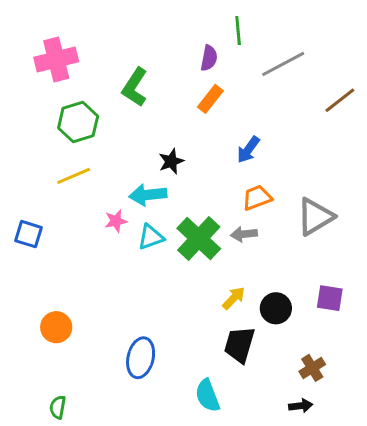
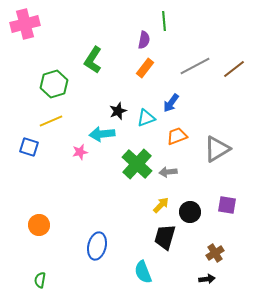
pink cross: (56, 60) -> (25, 24), moved
gray line: (283, 64) -> (195, 66), moved
blue square: (29, 234) -> (29, 147), moved
gray arrow: (244, 234) -> (168, 172), moved
cyan triangle: (151, 237) -> (146, 118), moved

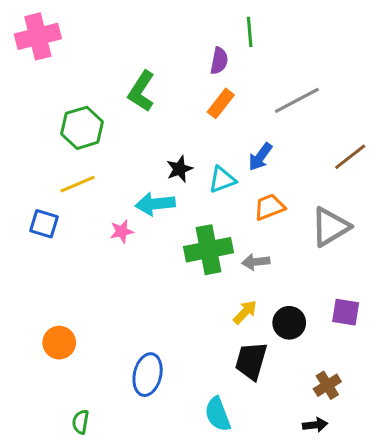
brown line: (234, 69) -> (350, 157), moved
green cross: (137, 164) -> (208, 250), turned 36
green semicircle: (40, 280) -> (81, 422), moved

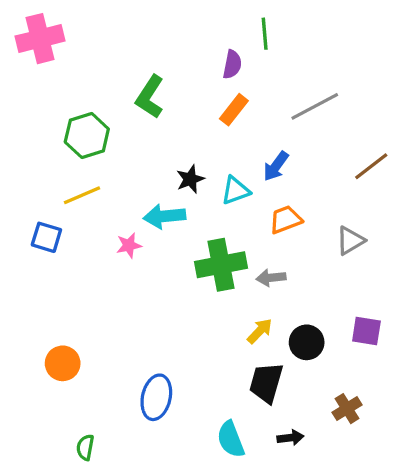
gray triangle: (330, 227) -> (350, 241), size x0.7
black arrow: (315, 425) -> (290, 438), moved

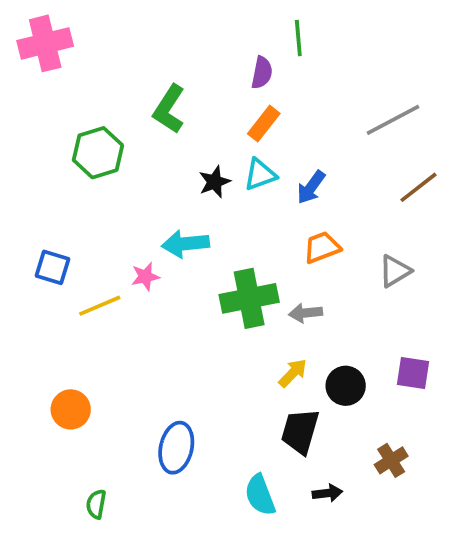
gray line: (315, 106) -> (393, 120), moved
black star: (190, 179) -> (215, 182), moved
cyan triangle: (236, 190) -> (260, 175), moved
yellow line: (82, 195) -> (100, 306), moved

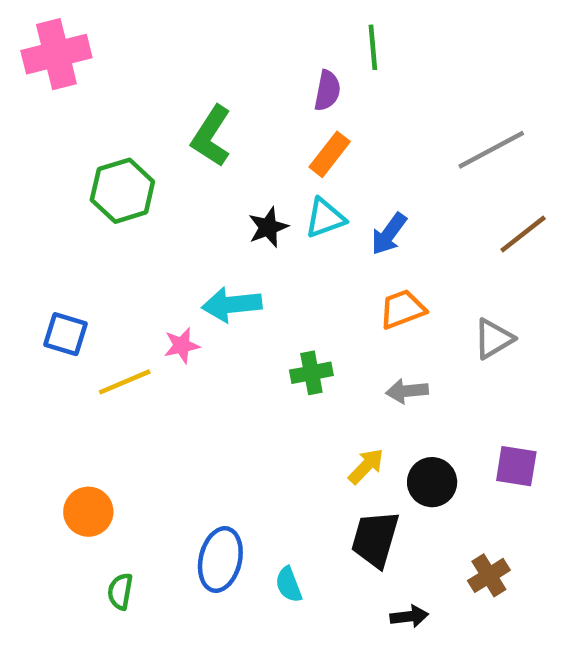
green cross: (249, 298) -> (311, 373), size x0.6
gray arrow: (306, 313) -> (407, 391), moved
cyan semicircle: (260, 495) -> (289, 585), moved, size x0.7
green semicircle: (96, 504) -> (120, 591), moved

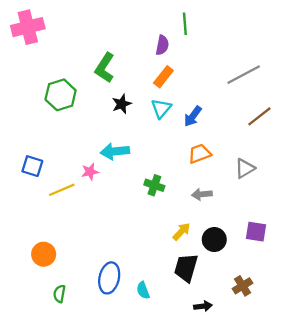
cyan triangle: (325, 218) -> (161, 108), turned -30
black star: (268, 227) -> (122, 104), moved
green cross: (311, 373) -> (154, 185), turned 30

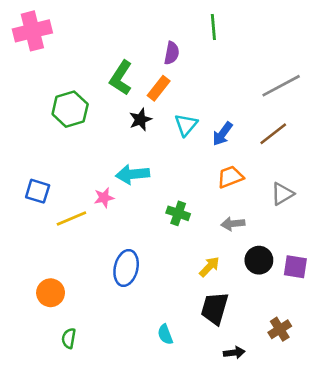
purple semicircle: (162, 45) -> (172, 53), moved
orange rectangle: (163, 77) -> (159, 88), moved
brown line: (259, 116) -> (273, 134), moved
black circle: (214, 240) -> (259, 260), moved
blue ellipse: (109, 278) -> (126, 268), moved

